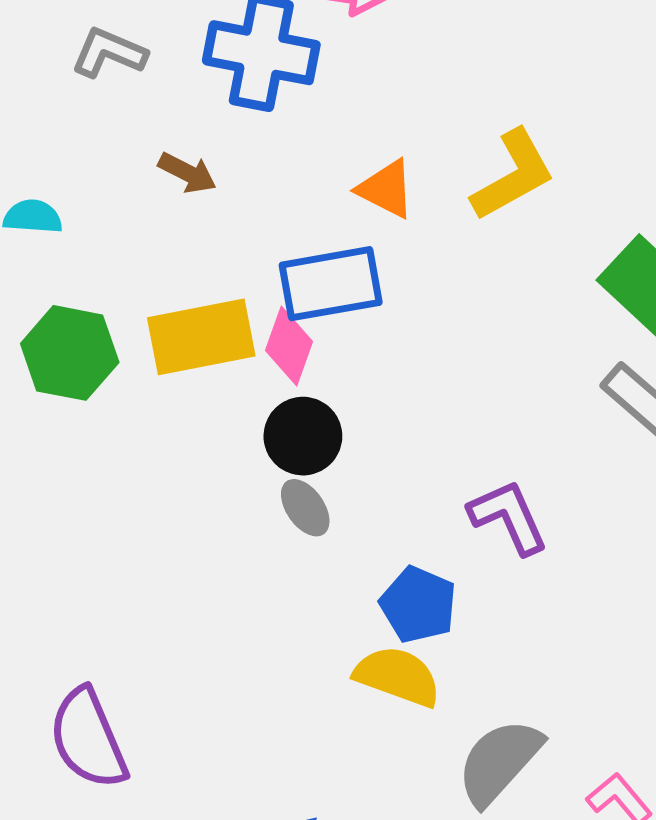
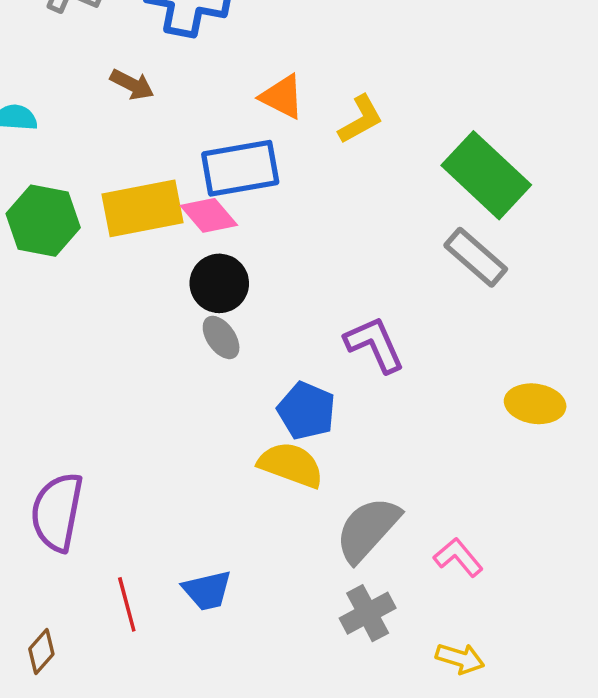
yellow L-shape: (513, 175) -> (361, 119), moved, size x0.7
pink diamond: (289, 346) -> (209, 215), turned -60
purple semicircle: (88, 739) -> (57, 512), turned 34

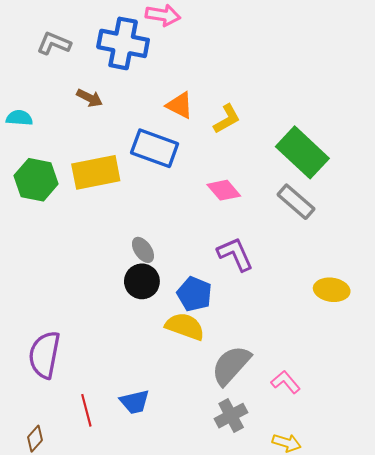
blue rectangle: (240, 168) -> (155, 148), turned 30
pink diamond: (209, 215) -> (224, 190), moved
black circle: (219, 283) -> (142, 281), moved

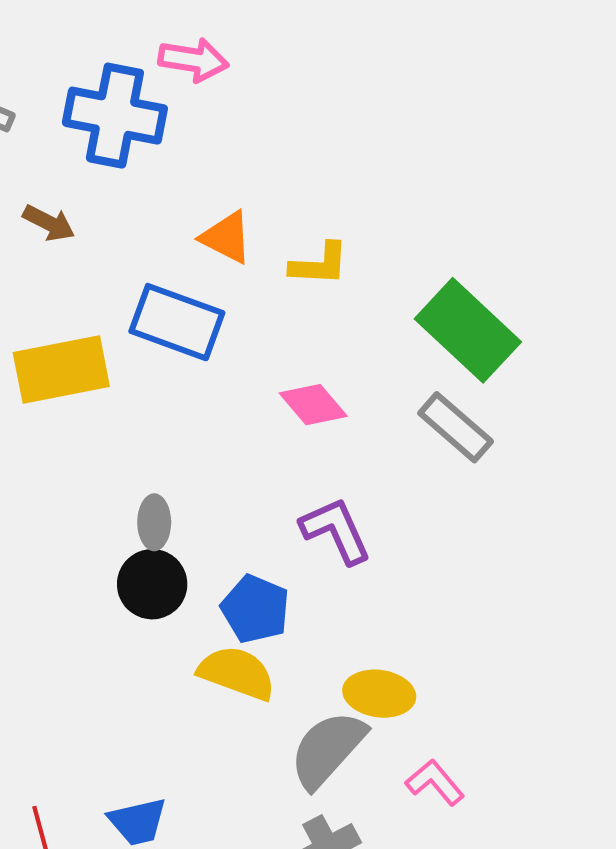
yellow L-shape: (227, 119) -> (319, 264), turned 32
gray ellipse: (143, 250) -> (154, 522), turned 35
yellow ellipse: (332, 290) -> (379, 694), moved

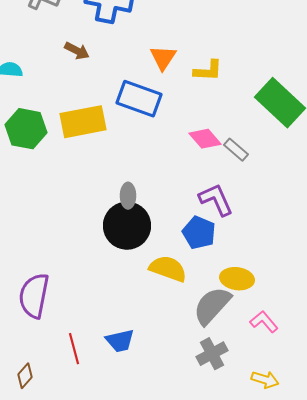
orange triangle: (226, 237) -> (163, 58), turned 36
gray rectangle: (456, 427) -> (236, 150), moved, size x0.7
black circle: (152, 584) -> (127, 226), size x1.4
blue pentagon: (255, 609) -> (199, 233), moved

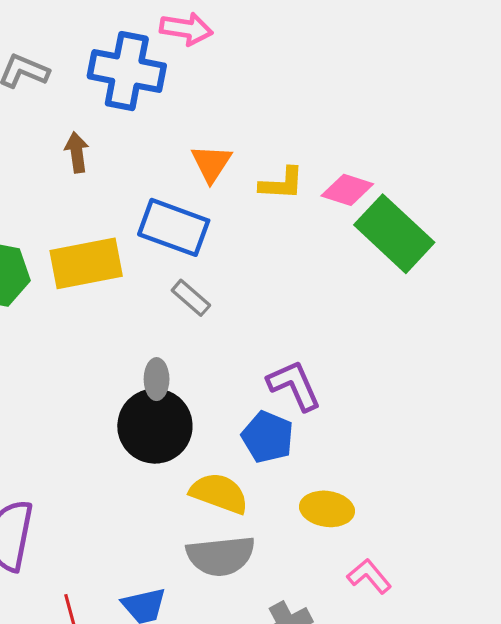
brown arrow: (77, 51) -> (77, 152), turned -125
pink diamond: (205, 139) -> (347, 190), moved, turned -32
gray rectangle: (236, 150) -> (191, 298), moved
gray semicircle: (212, 306) -> (221, 556), moved, turned -138

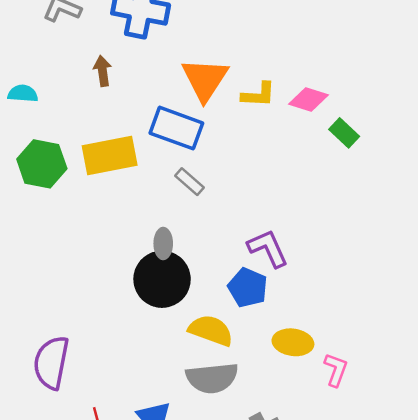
orange triangle: (211, 163) -> (205, 79), size x1.5
green rectangle: (394, 234) -> (344, 133), size x0.5
pink L-shape: (369, 576) -> (336, 370), moved, turned 60

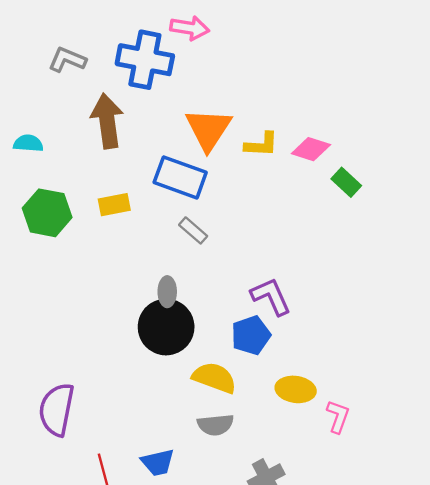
brown arrow: (103, 71) -> (107, 121), size x1.8
yellow rectangle: (110, 155) -> (114, 205), size x0.6
blue pentagon: (248, 288) -> (251, 335), turned 30
gray semicircle: (212, 378) -> (216, 425), size x0.7

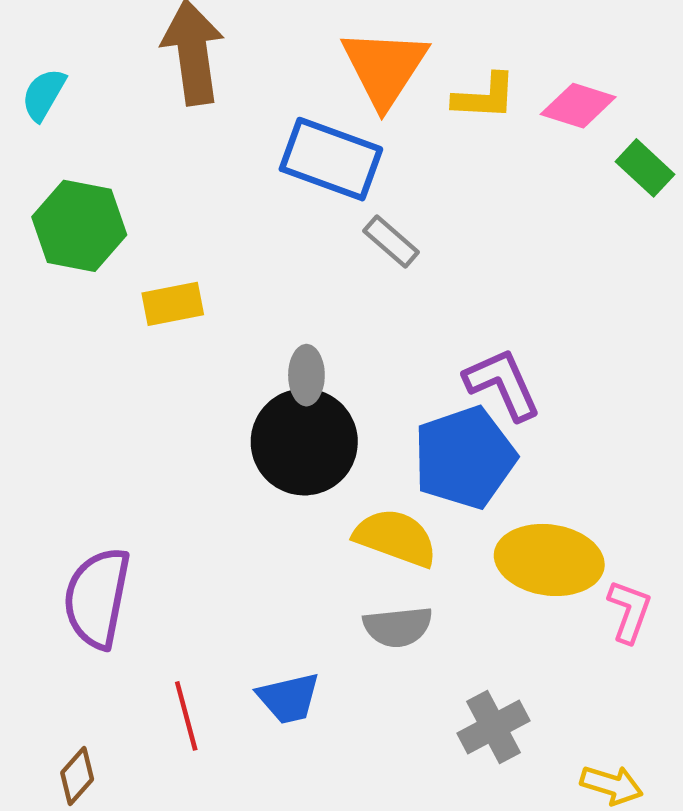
cyan semicircle: (28, 143) -> (44, 94), turned -64
yellow rectangle: (114, 205) -> (173, 304), moved
gray rectangle: (193, 230) -> (391, 241), moved
blue pentagon: (251, 335) -> (465, 458), size x1.4
yellow ellipse: (296, 389) -> (549, 560), size x1.4

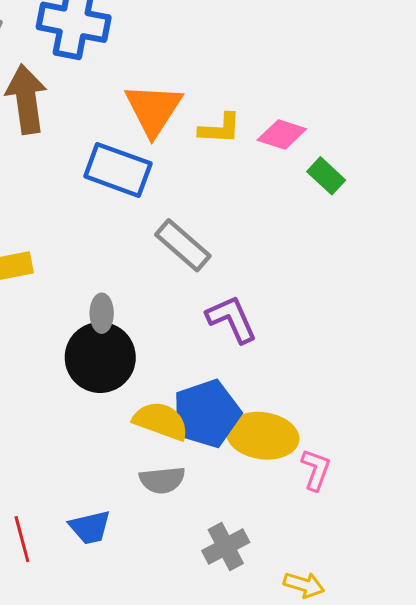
gray rectangle: (391, 241) -> (183, 245), moved, size x1.5
blue pentagon: (465, 458) -> (207, 414), moved

